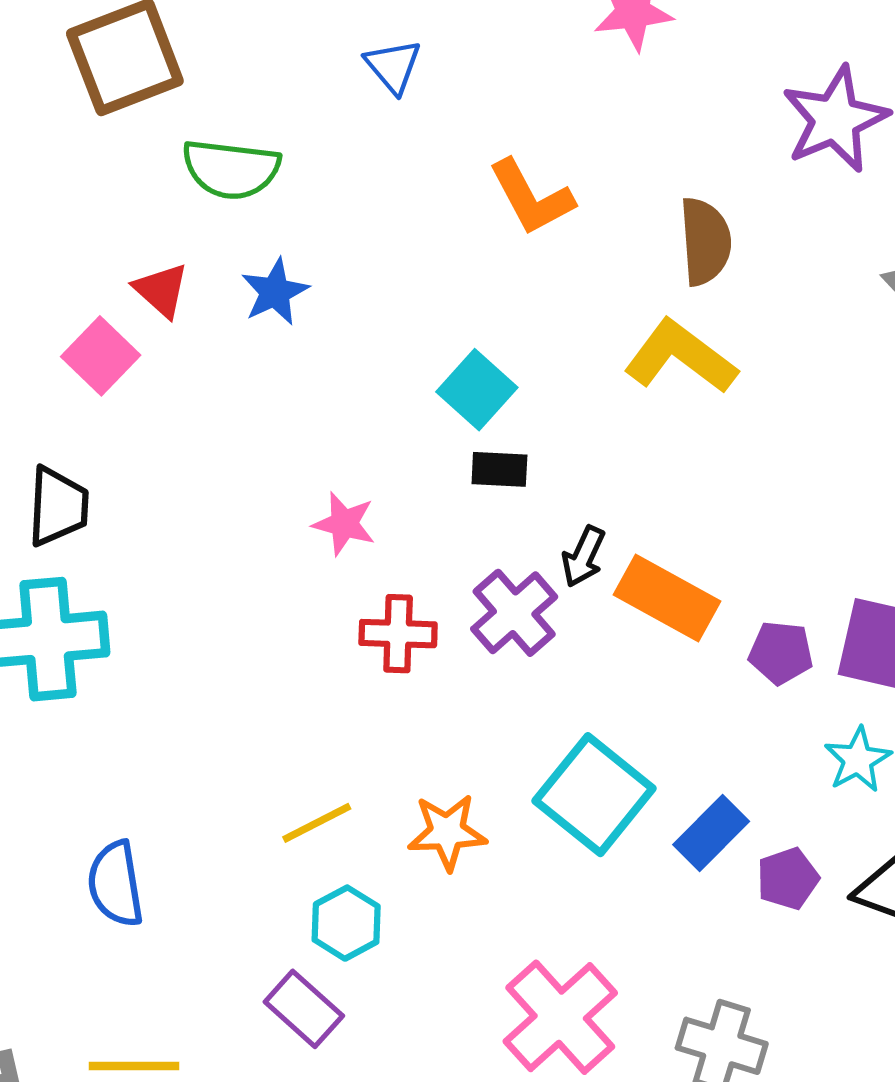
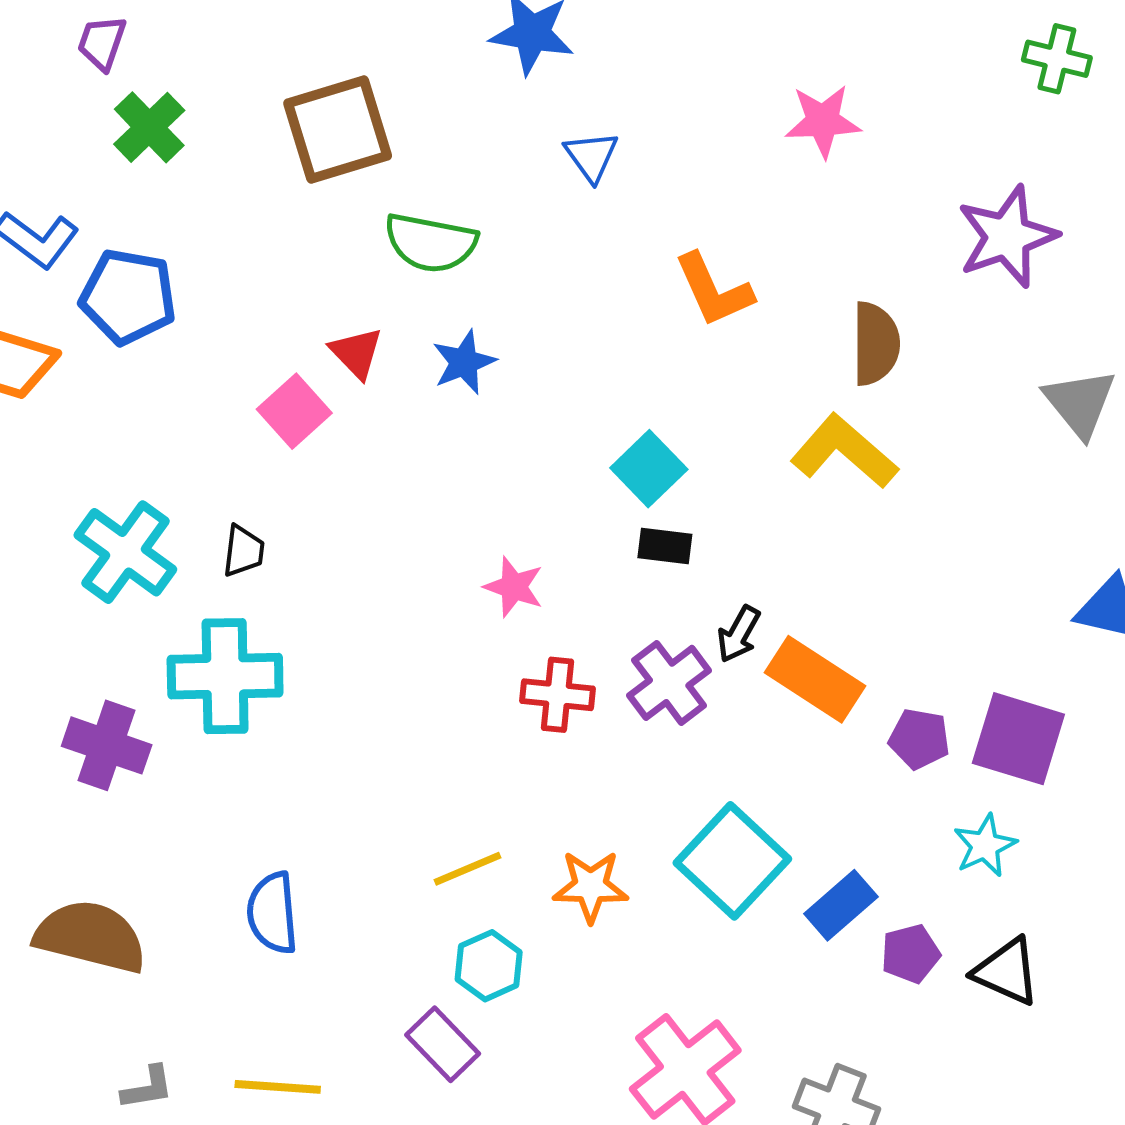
black trapezoid: (58, 506) -> (244, 551), size x0.7

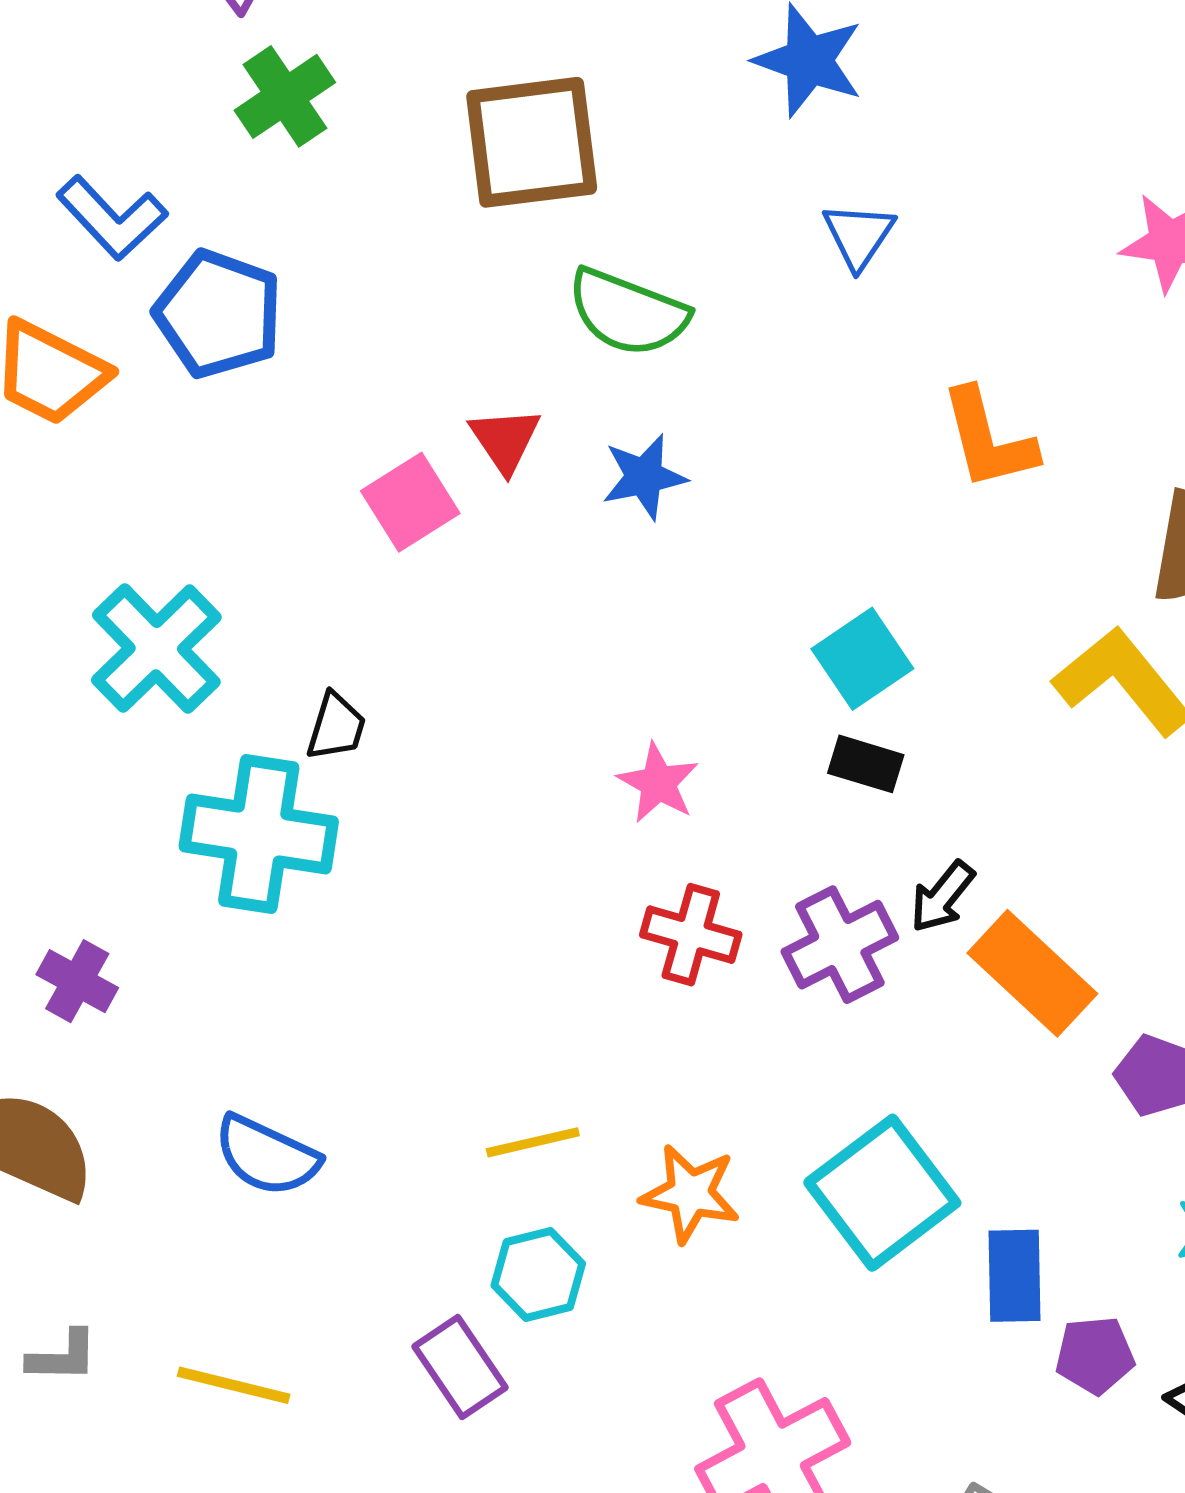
black trapezoid: (244, 551) -> (336, 727), moved
purple cross: (107, 745) -> (77, 981), moved, size x0.7
blue rectangle: (841, 905) -> (1015, 1276), turned -60
blue semicircle: (273, 913) -> (267, 1156), turned -70

